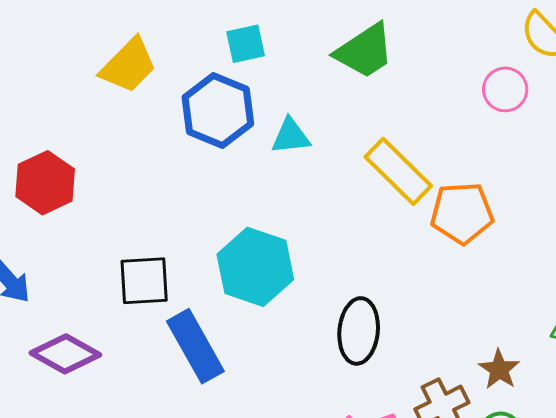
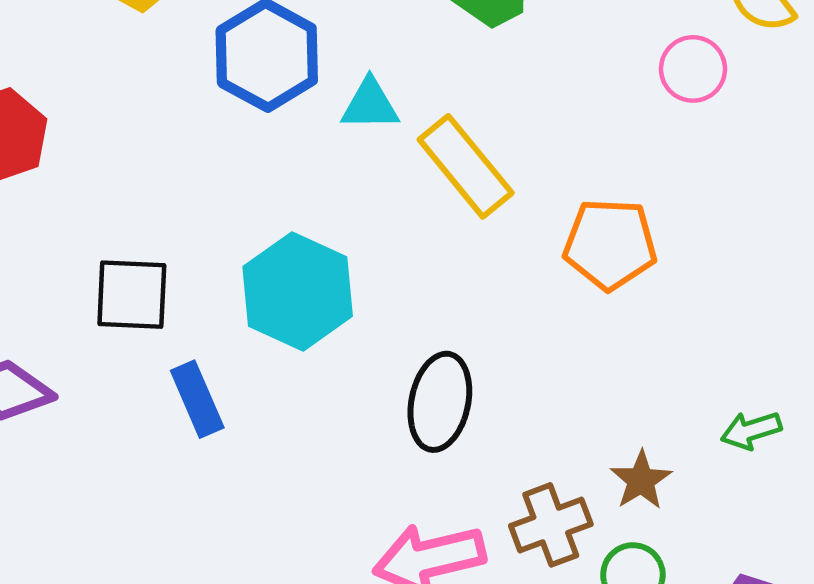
yellow rectangle: (398, 171) -> (466, 166), moved
blue rectangle: (195, 346) -> (197, 399), size x0.7

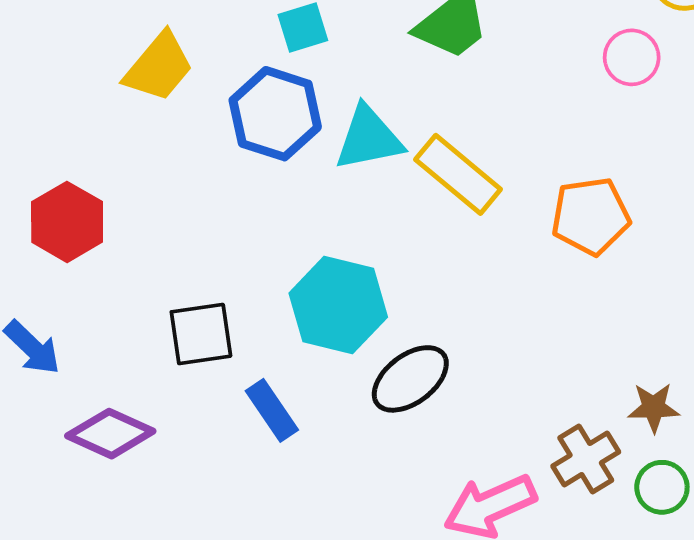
cyan triangle: (370, 105) -> (369, 138), size x1.4
black ellipse: (440, 402) -> (410, 379), moved, turned 52
brown star: (641, 480) -> (654, 408), turned -30

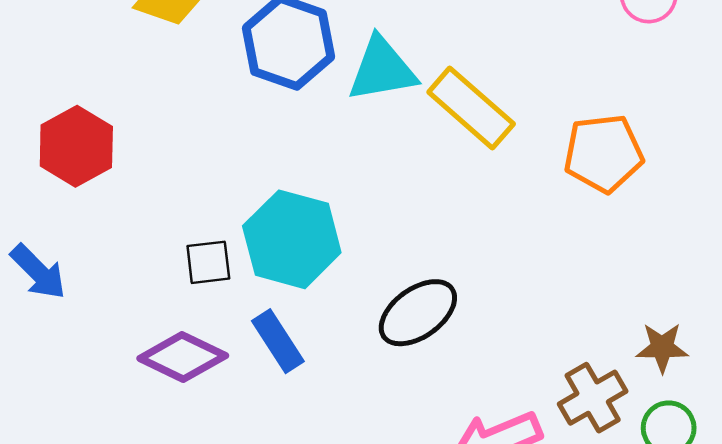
cyan hexagon: (338, 305) -> (292, 239), moved
black square: (201, 334) -> (208, 262), size x0.7
purple diamond: (110, 434) -> (183, 357), moved

